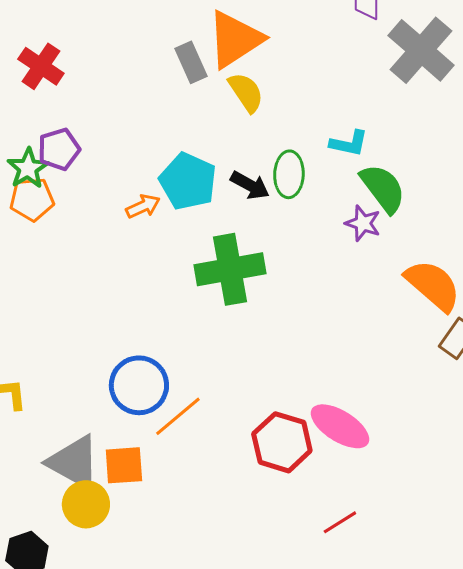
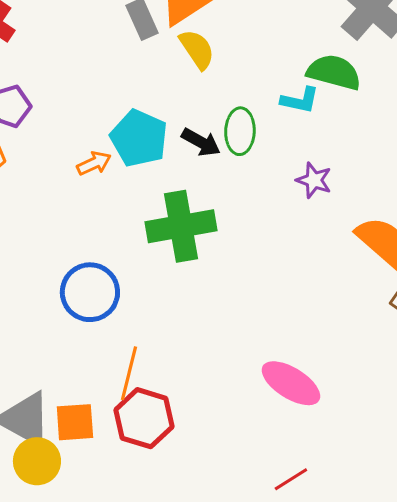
green semicircle: (383, 188) -> (334, 72), moved, turned -38
blue circle: (139, 385) -> (90, 292), moved
orange line: (178, 416) -> (129, 373), turned -36
red hexagon: (282, 442) -> (144, 418), moved

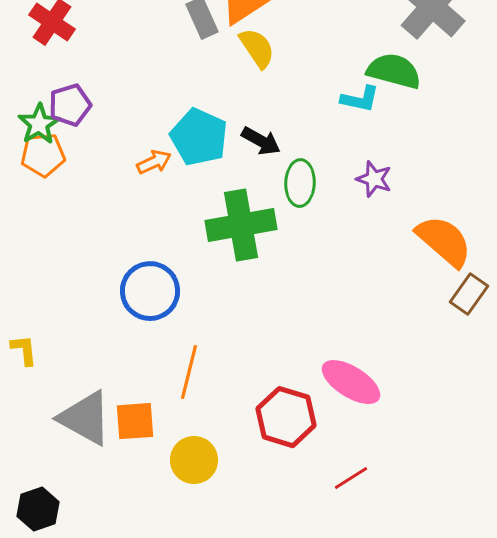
green ellipse: (240, 131) -> (300, 183), moved
red hexagon: (144, 418) -> (286, 417), moved
yellow circle: (37, 461) -> (194, 460), moved

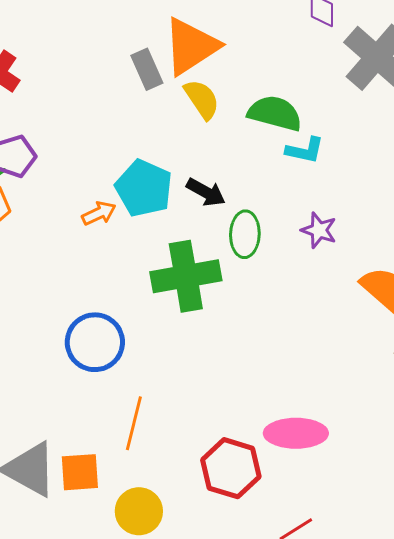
green semicircle: (394, 71) -> (275, 113), moved
pink ellipse: (351, 382) -> (296, 433), turned -32

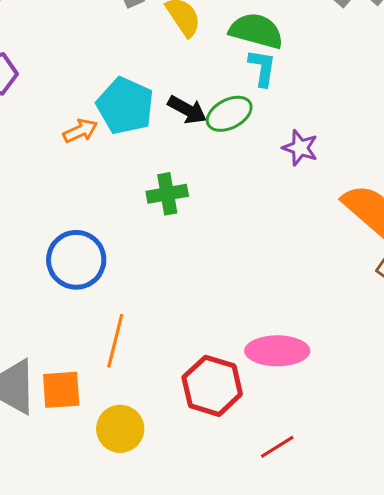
cyan L-shape: (305, 150) -> (262, 68), moved, turned -93
green ellipse: (245, 234) -> (229, 114), moved, turned 60
green cross: (186, 276) -> (167, 194), size x0.6

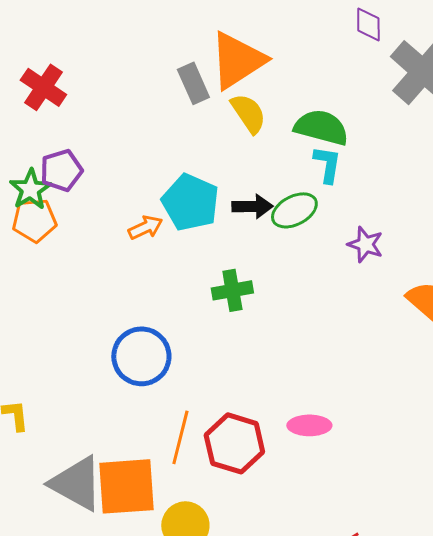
black arrow: (187, 110) -> (252, 206), turned -30
pink ellipse: (277, 351) -> (309, 425), moved, size x0.7
red hexagon: (212, 386) -> (234, 443), moved
orange square: (61, 390) -> (126, 486), size x1.5

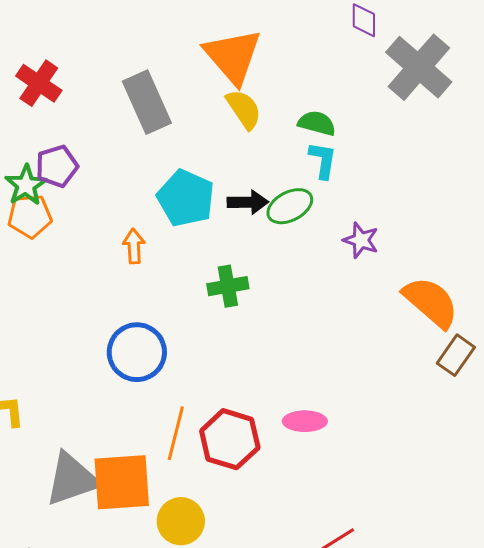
orange triangle: (237, 60) -> (233, 56), turned -38
gray rectangle: (193, 83) -> (147, 102), moved, size x1.5
green semicircle: (321, 127) -> (317, 123), size x0.7
orange arrow: (145, 227) -> (134, 246), moved, turned -68
gray triangle: (76, 483) -> (72, 479), turned -48

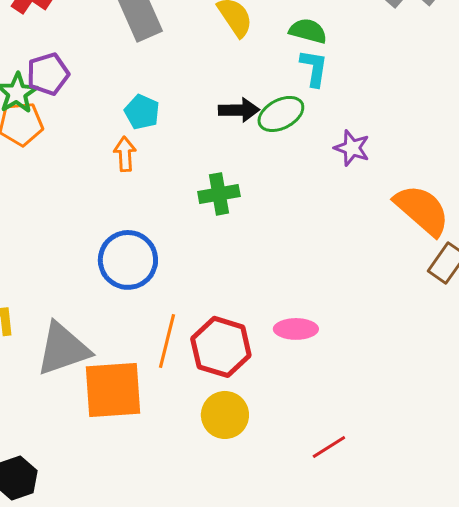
cyan pentagon: (186, 198) -> (142, 112), moved, size x0.6
gray triangle: (72, 479) -> (63, 349), moved
yellow circle: (181, 521) -> (225, 415), moved

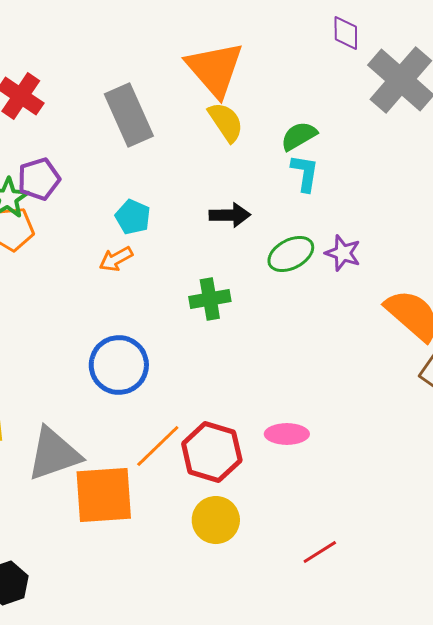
green semicircle: (308, 31) -> (299, 136), turned -45
green ellipse: (281, 114) -> (291, 254), moved
orange arrow: (125, 154) -> (116, 259), turned -116
orange line: (167, 341) -> (158, 446), turned 32

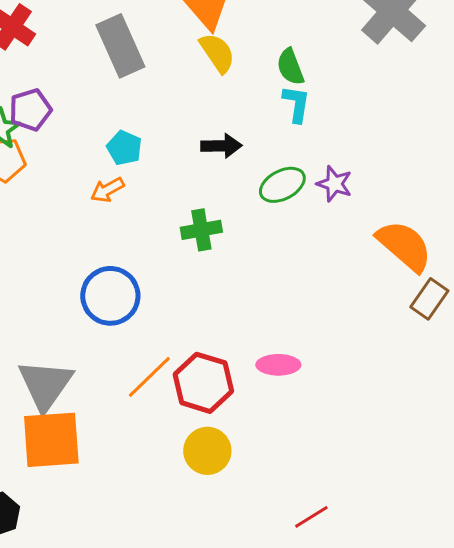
green semicircle: (299, 136) -> (290, 67), turned -81
gray triangle: (54, 454) -> (45, 385), turned -36
orange square: (104, 495) -> (51, 440), moved
red line: (320, 552) -> (311, 517), moved

